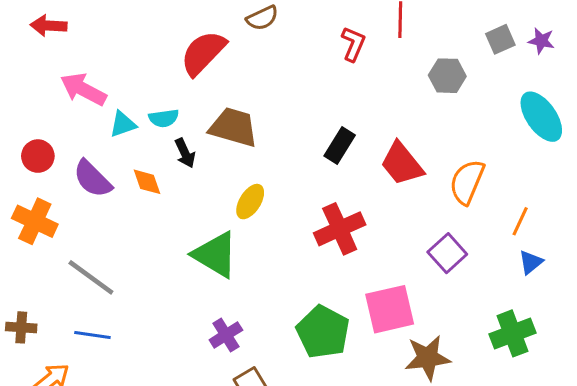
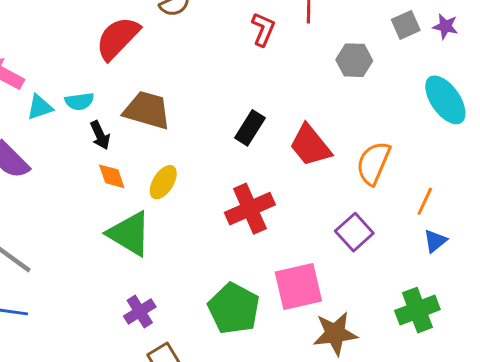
orange diamond: (147, 182) -> (112, 176), moved

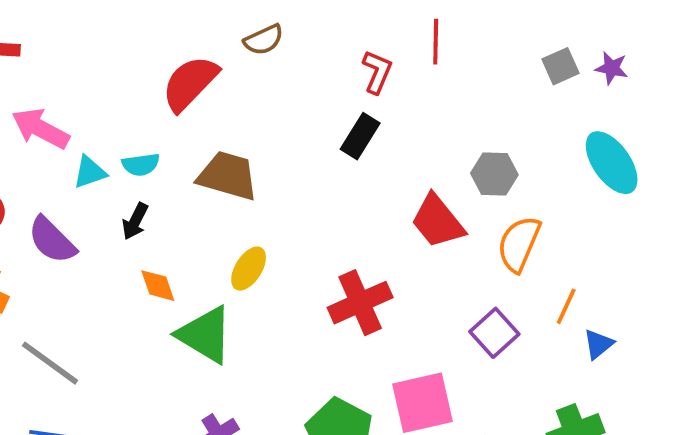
gray hexagon: (354, 60) -> (494, 174), moved
black rectangle: (250, 128) -> (360, 136), moved
black arrow: (100, 135) -> (135, 221), moved, turned 52
orange diamond: (112, 176) -> (158, 286), moved
orange line: (425, 201) -> (566, 306), moved

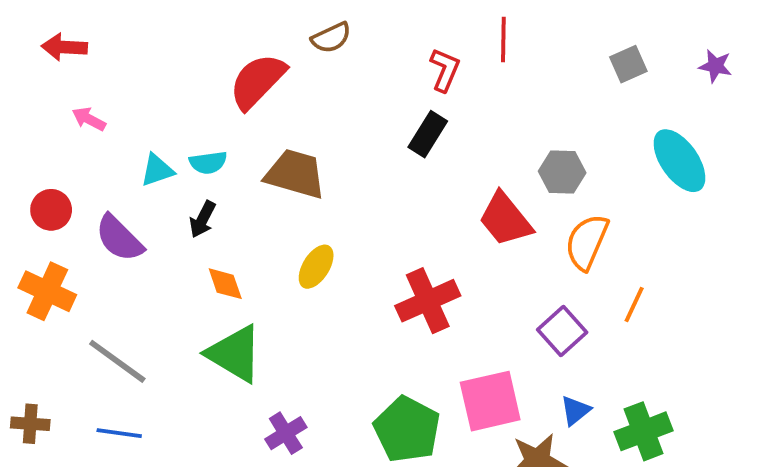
purple star: (612, 68) -> (715, 66), moved
pink arrow: (41, 129) -> (89, 119), moved, size x0.6
green triangle: (205, 335) -> (235, 354), moved
blue triangle: (598, 344) -> (575, 410), moved

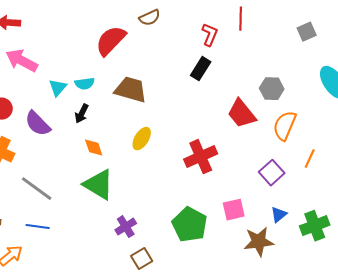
pink arrow: (89, 119) -> (22, 61), size x1.8
cyan triangle: (157, 170) -> (58, 88), turned -30
pink square: (490, 401) -> (234, 210), size x0.7

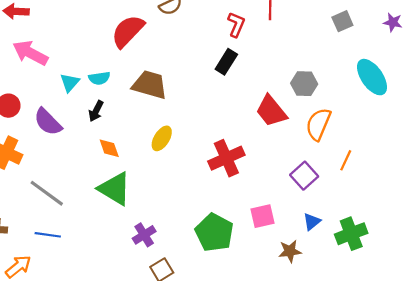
brown star: (259, 242) -> (290, 251), size x0.7

